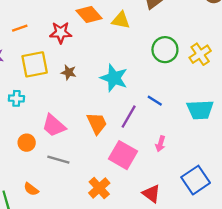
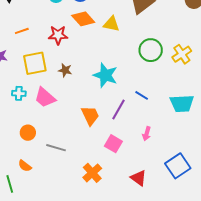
pink trapezoid: (54, 126) -> (45, 97), moved
pink square: (123, 155) -> (113, 144), size x0.7
orange semicircle: (31, 189) -> (25, 166), moved

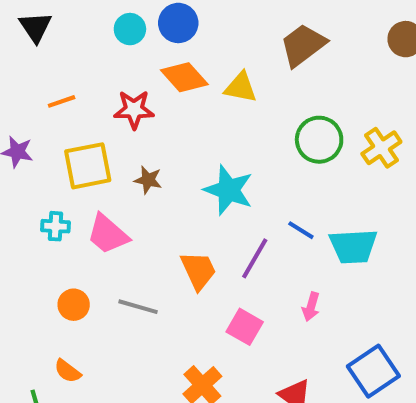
cyan trapezoid: (182, 103) -> (353, 246), moved
gray line: (56, 148) -> (138, 307), moved

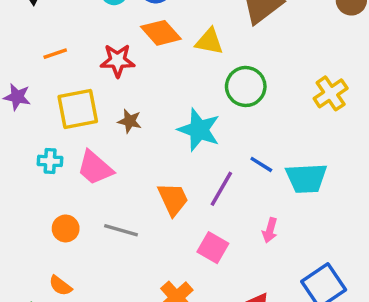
green circle: (319, 140) -> (246, 86), moved

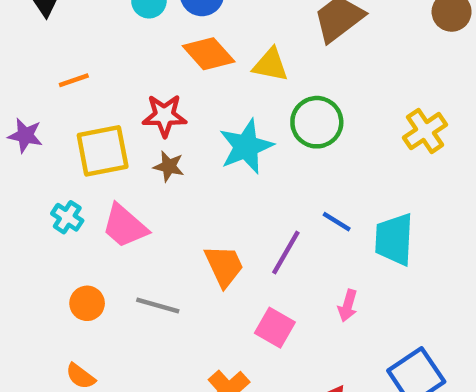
red star: (118, 61) -> (164, 116), moved
cyan star: (199, 130) -> (246, 147), moved, turned 30
cyan cross: (50, 161) -> (67, 217), turned 30
cyan trapezoid: (306, 178) -> (394, 239), turned 96

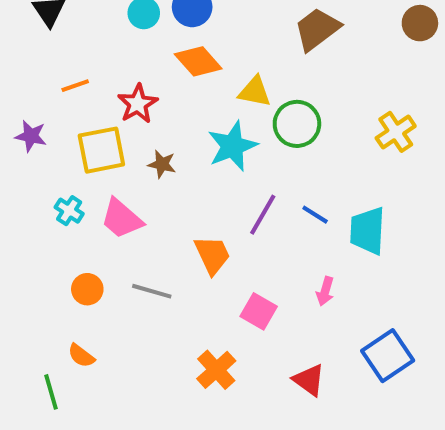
yellow triangle: (270, 65) -> (255, 92), moved
red star: (164, 116) -> (138, 104), moved, turned -30
purple line: (286, 253) -> (263, 215), moved

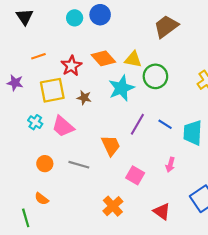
orange diamond: (198, 61) -> (103, 58), moved

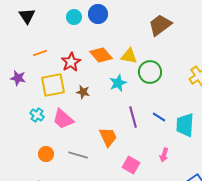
cyan star: (121, 88) -> (118, 83), size x0.7
purple line: (137, 124) -> (133, 117), turned -45

